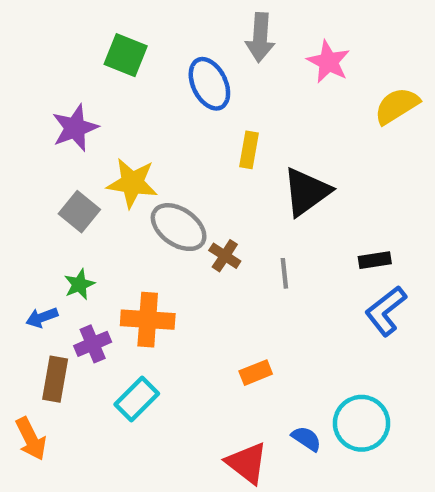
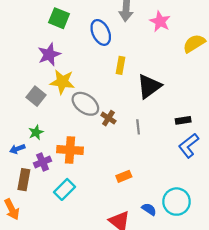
purple star: (75, 128) -> (49, 54), moved

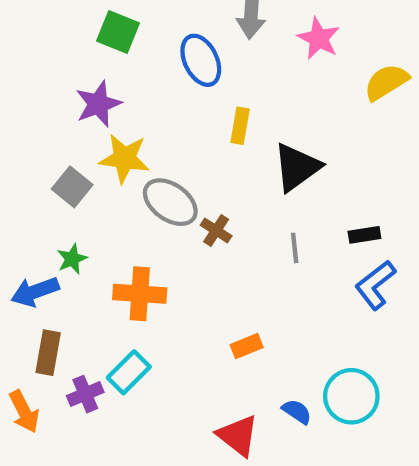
gray line: (138, 127) -> (295, 248), moved
blue arrow: (17, 149) -> (35, 292), size x1.5
purple cross: (43, 162) -> (85, 394), moved

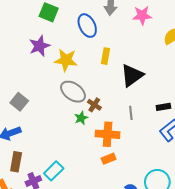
pink star: (319, 38) -> (142, 15), turned -30
yellow star: (124, 158) -> (66, 60), moved
gray square: (72, 187) -> (19, 102), moved
green star: (72, 259) -> (81, 118), moved
orange cross: (140, 294) -> (108, 134), moved

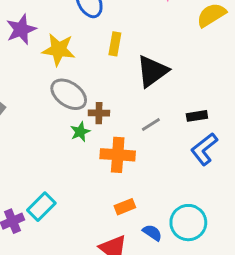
brown cross: (94, 105) -> (99, 113), turned -32
gray line: (131, 113) -> (151, 125), turned 64
orange rectangle: (109, 159) -> (125, 207), moved

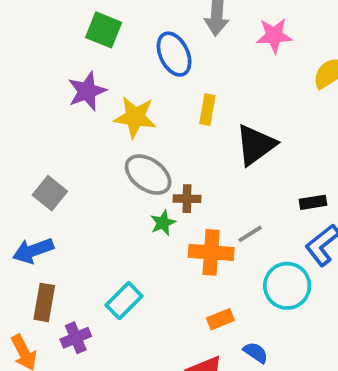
gray line: (151, 125) -> (250, 234), moved
cyan rectangle: (41, 207) -> (124, 301), moved
cyan circle: (188, 223) -> (287, 286), moved

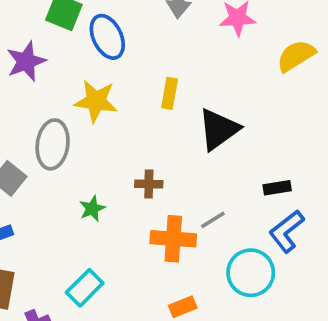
blue ellipse: (174, 54) -> (107, 37), moved
purple star: (87, 91) -> (26, 61), moved
gray ellipse: (148, 175) -> (53, 144), moved, turned 63
green star: (163, 223) -> (92, 209), moved

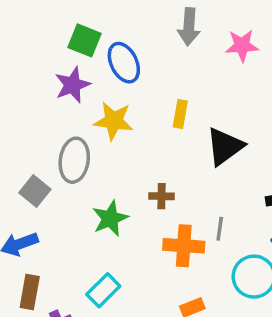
purple star: (26, 61) -> (73, 85), moved
green star: (92, 209) -> (110, 218), size x1.5
gray line: (213, 220) -> (220, 229), turned -50

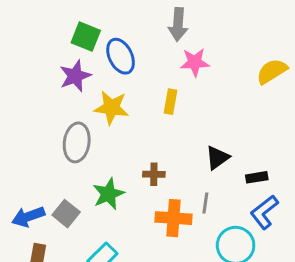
pink star: (242, 46) -> (195, 62), moved
black triangle: (225, 147) -> (217, 158), moved, size x0.7
gray square: (35, 191) -> (66, 214), moved

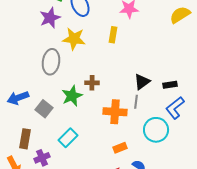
black triangle: (217, 158) -> (142, 82), moved
brown cross: (154, 174) -> (92, 83), moved
blue arrow: (28, 217) -> (18, 98), moved

